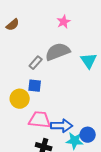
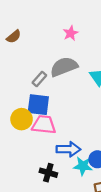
blue square: (35, 86) -> (38, 105), size x1.5
pink trapezoid: (40, 120) -> (44, 125), moved

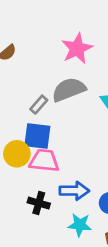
pink star: (71, 33) -> (77, 49), size x1.6
cyan star: (83, 166) -> (80, 225), moved
black cross: (48, 173) -> (39, 203), moved

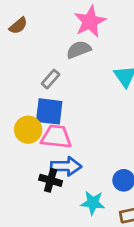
gray semicircle: (69, 90) -> (79, 50), moved, size x0.7
blue arrow: (74, 191) -> (66, 166), moved

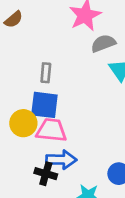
gray semicircle: (79, 50) -> (103, 43), moved
gray rectangle: (51, 79) -> (46, 73), turned -36

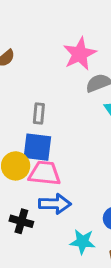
black cross: (46, 174) -> (21, 221), moved

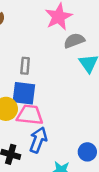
blue arrow: (55, 204) -> (38, 140), turned -70

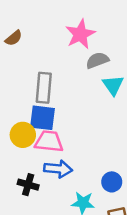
gray rectangle: (25, 66) -> (44, 88), size x1.6
blue arrow: (38, 140) -> (58, 169), turned 75

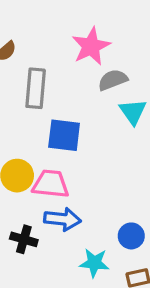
gray rectangle: (44, 88) -> (36, 88), moved
blue square: (42, 118) -> (64, 135), moved

